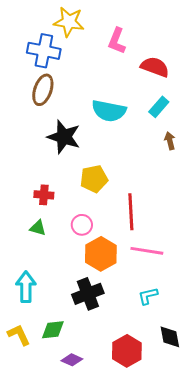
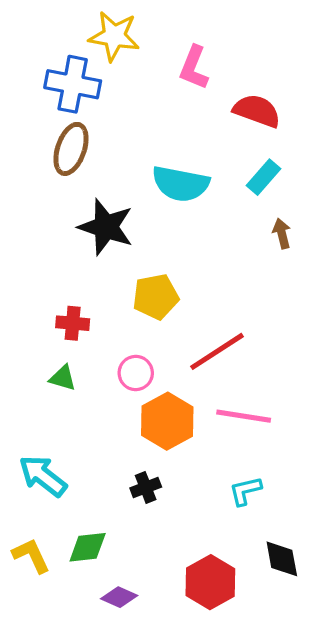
red line: (131, 212) -> (217, 351), turned 60
cyan arrow: (26, 287) -> (43, 476), turned -52
black cross: (88, 294) -> (146, 488), size x0.6

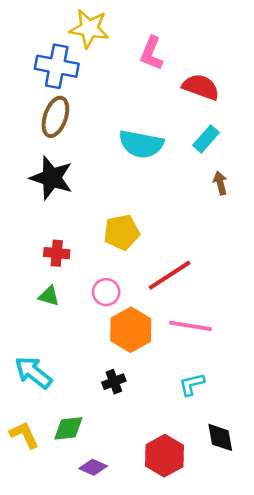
black star: (106, 227) -> (52, 178), moved

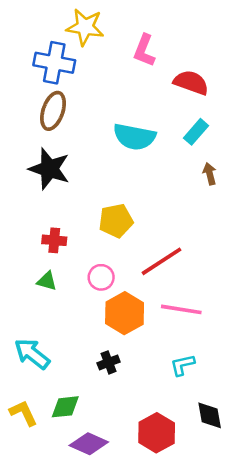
purple diamond: (93, 467) -> (89, 444), size x1.4

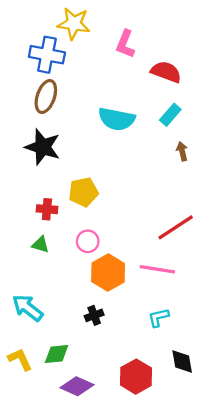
yellow pentagon: (116, 221) -> (83, 192), moved
red line: (162, 261) -> (176, 227), moved

